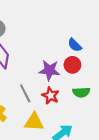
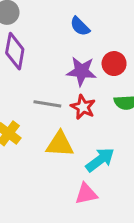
blue semicircle: (75, 45) -> (80, 26), moved
gray line: (25, 93) -> (47, 104), turned -54

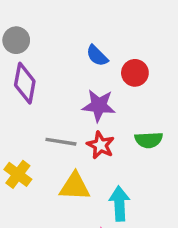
red circle: (114, 64) -> (135, 73), moved
cyan arrow: (100, 160) -> (119, 204), turned -56

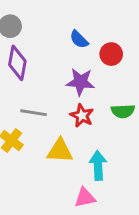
gray line: (61, 142) -> (34, 113), moved

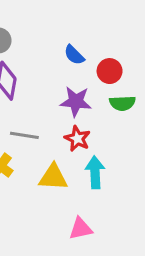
green semicircle: (123, 111) -> (122, 103), moved
cyan arrow: (98, 165) -> (95, 172), moved

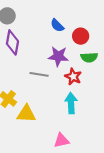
gray line: (24, 135) -> (39, 74), moved
red star: (77, 139) -> (73, 77), moved
yellow triangle: (53, 177) -> (26, 114), moved

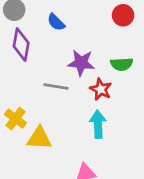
blue semicircle: (57, 25) -> (56, 22), moved
red circle: (81, 36) -> (123, 15), moved

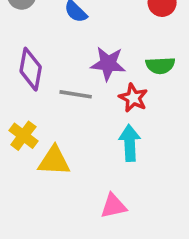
purple diamond: (21, 45) -> (31, 69), moved

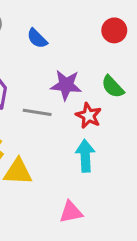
green semicircle: (160, 65) -> (113, 87), turned 50

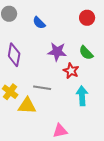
gray line: (37, 112) -> (42, 88), moved
cyan arrow: (85, 156) -> (82, 96), moved

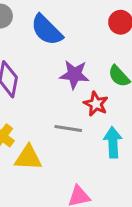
blue semicircle: (39, 23) -> (47, 30), size x1.6
gray line: (42, 88) -> (68, 128), moved

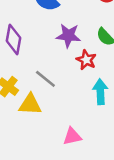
gray line: (68, 128) -> (45, 79), moved, turned 30

